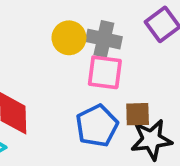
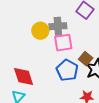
brown square: (138, 114) -> (86, 59), turned -32

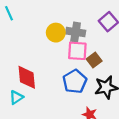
brown square: (86, 59) -> (94, 60), moved

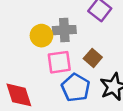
pink square: (77, 51) -> (59, 62), moved

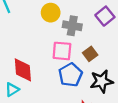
yellow circle: (41, 36) -> (51, 13), moved

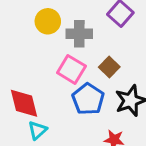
pink square: (62, 51) -> (71, 69), turned 36
cyan triangle: (12, 90) -> (37, 130), moved

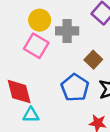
pink square: (71, 69) -> (36, 46), moved
cyan triangle: (37, 130) -> (31, 115), turned 42

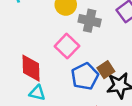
pink square: (36, 46) -> (67, 46), moved
brown square: (93, 60) -> (106, 70), moved

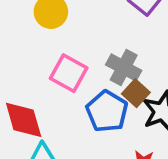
gray cross: (90, 21) -> (124, 68), moved, turned 30

